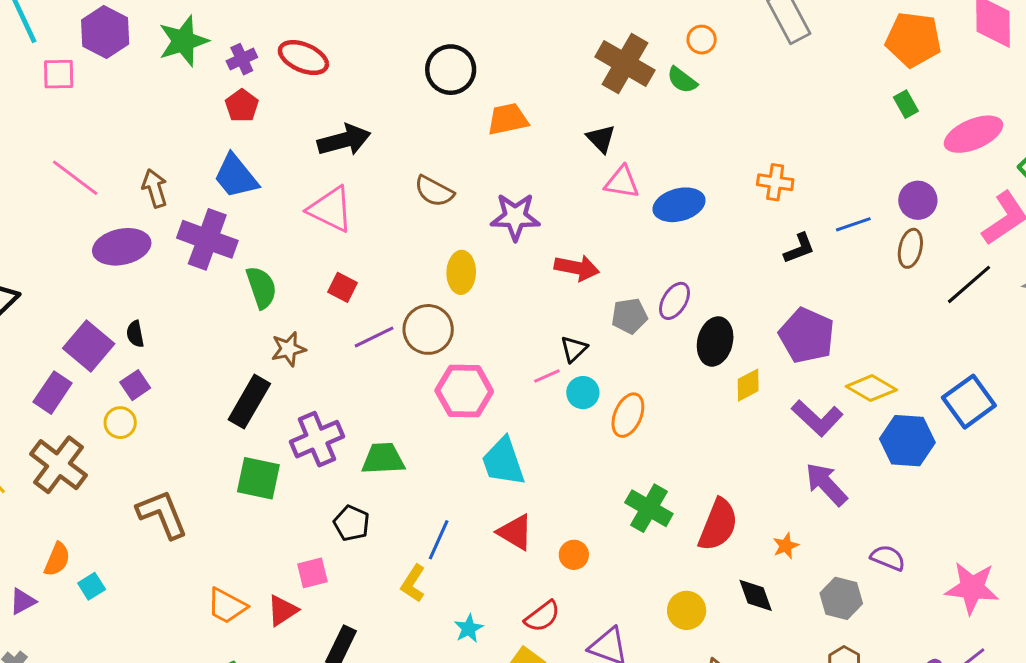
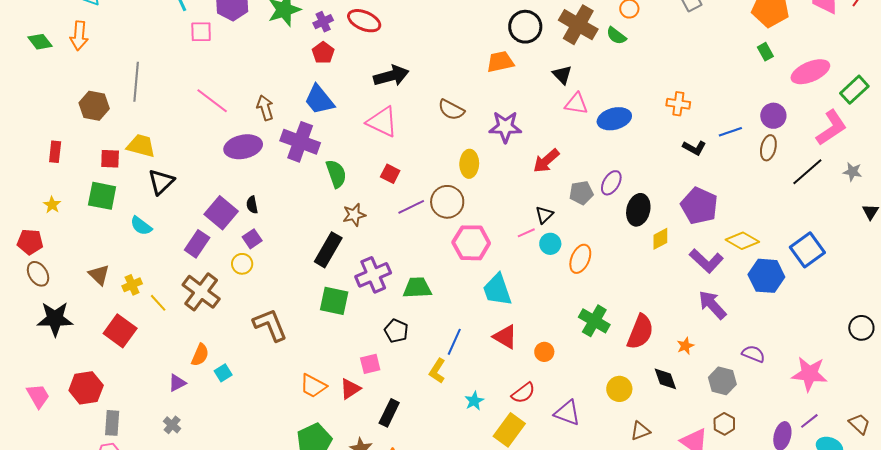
black circle: (451, 70) -> (525, 27), moved
black L-shape: (799, 248) -> (694, 148), turned 50
red arrow: (577, 268) -> (546, 161), turned 128

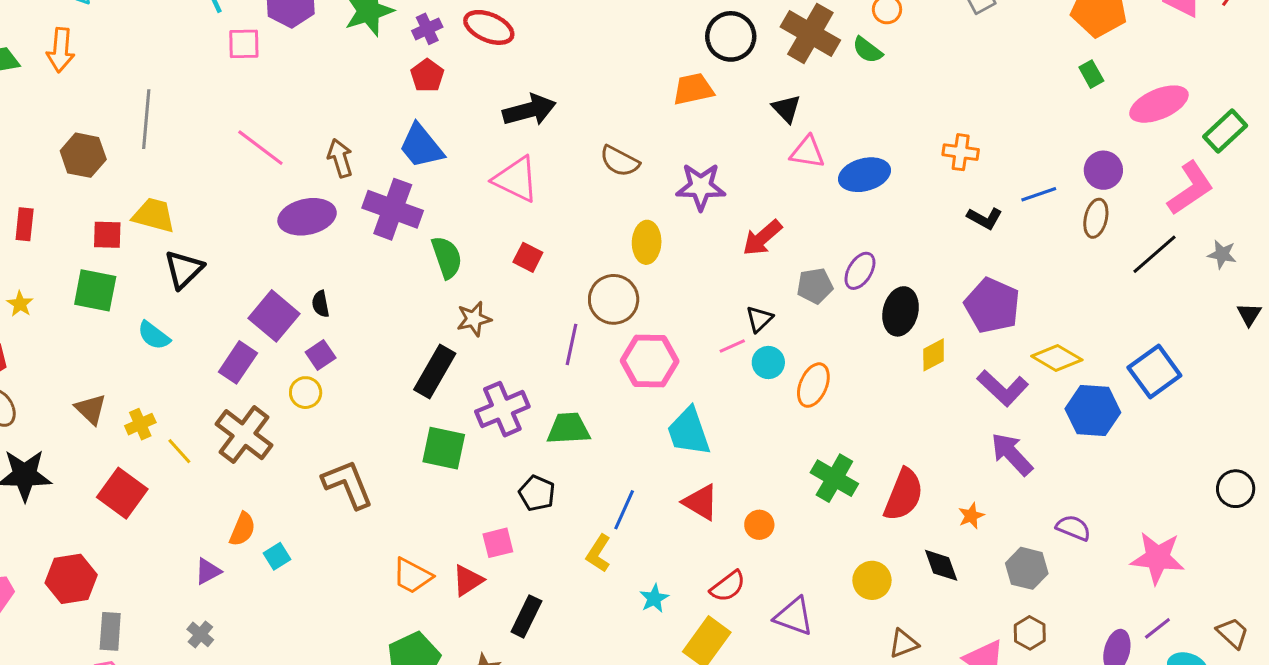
purple line: (411, 207) -> (571, 344), moved, turned -52

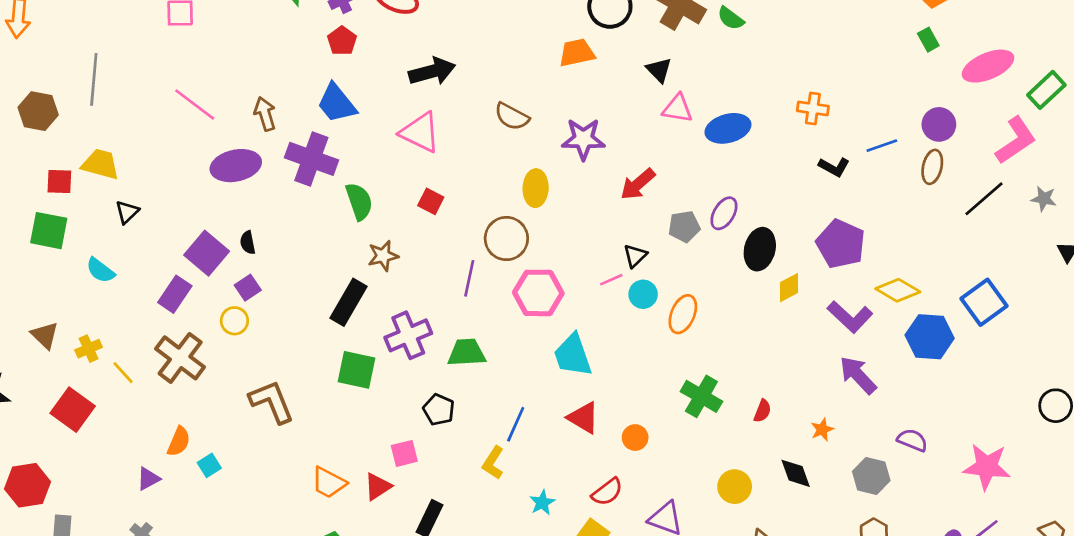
black triangle: (184, 269) -> (127, 212), size x0.7
red semicircle: (904, 495) -> (762, 411), size x0.5

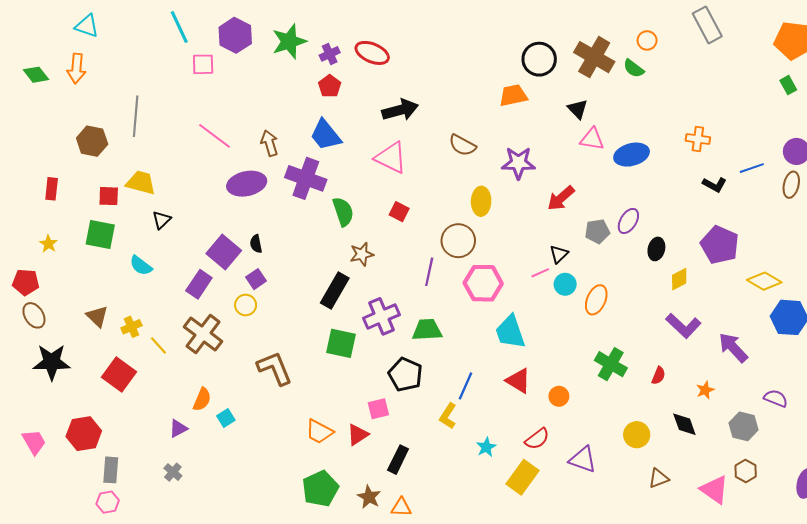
black ellipse: (760, 249) -> (656, 249), size x0.7
purple L-shape: (850, 317) -> (683, 326), moved
black pentagon: (439, 410) -> (405, 375), size x1.4

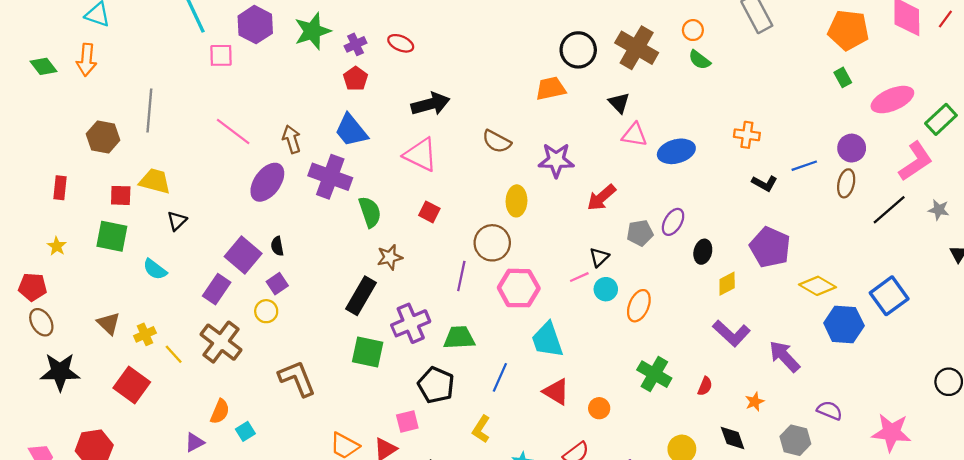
red ellipse: (372, 53) -> (401, 43), size x0.7
green semicircle: (634, 68) -> (700, 60), moved
purple ellipse: (247, 184) -> (267, 182), turned -42
blue line: (466, 386) -> (500, 377), moved

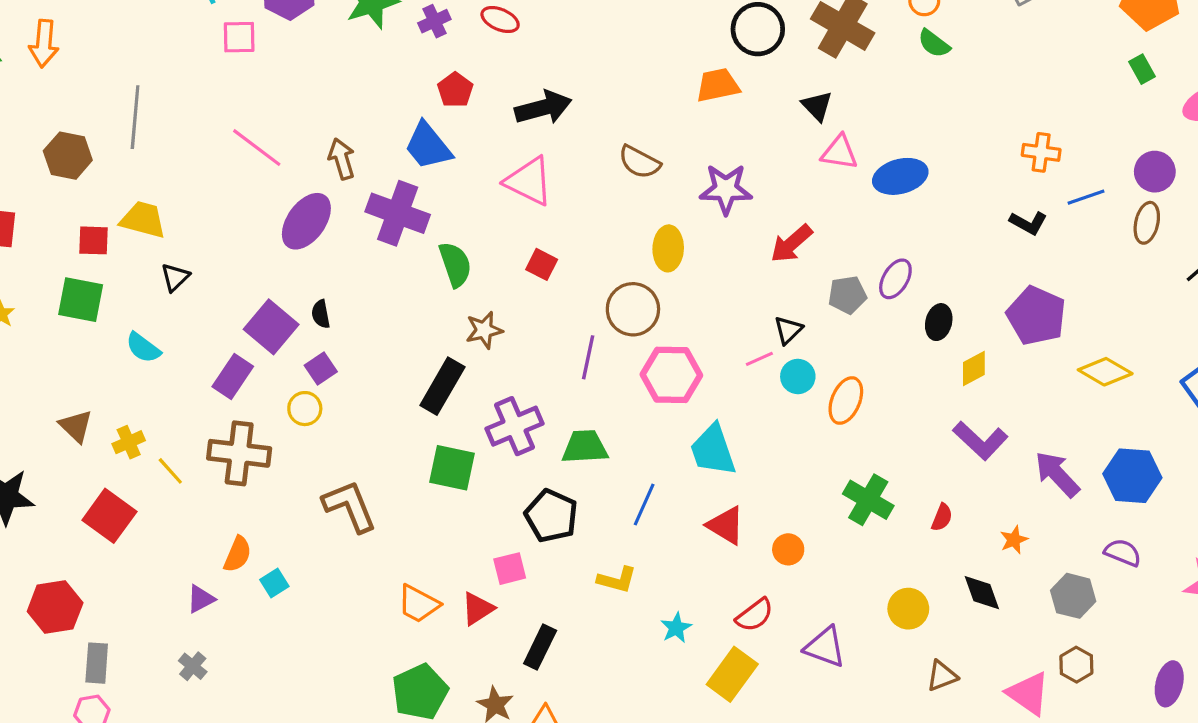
red pentagon: (356, 79) -> (455, 90), moved
orange cross: (747, 135) -> (1041, 152), moved
blue hexagon: (844, 324) -> (1132, 476), moved
brown cross: (221, 342) -> (239, 453), turned -30
yellow L-shape: (481, 429) -> (617, 580), turned -108

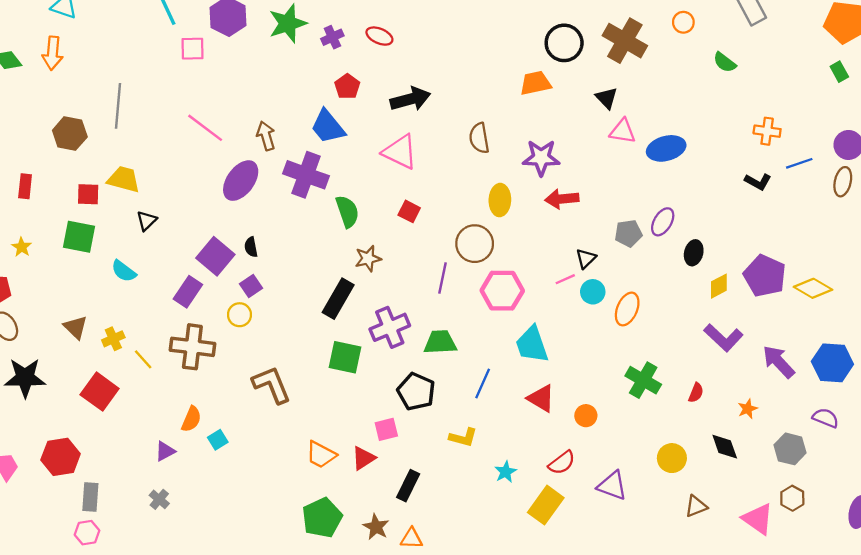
green semicircle: (934, 44) -> (725, 62), moved
brown semicircle: (639, 162) -> (479, 138), turned 52
red arrow: (791, 244) -> (562, 199), moved, turned 36
purple pentagon: (1036, 316) -> (765, 276), moved

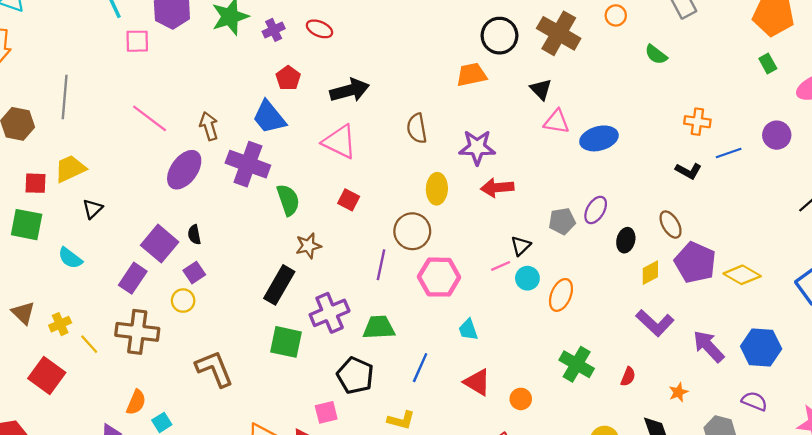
yellow trapezoid: (124, 179) -> (70, 169), turned -40
brown ellipse: (843, 182) -> (671, 225), moved, turned -44
cyan trapezoid: (532, 345) -> (468, 330), size x0.6

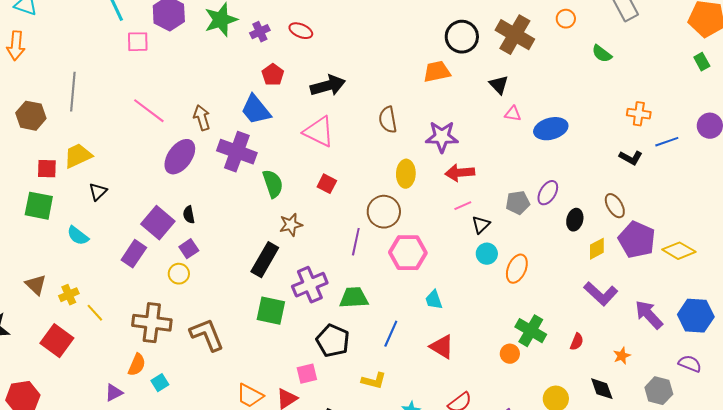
pink triangle: (557, 122) -> (513, 114), size x0.7
pink line: (501, 266) -> (463, 206), moved
brown cross: (137, 332) -> (152, 323), moved
orange circle: (521, 399) -> (510, 354), moved

